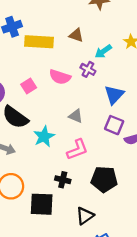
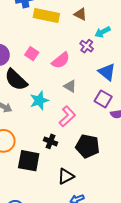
pink semicircle: (60, 77) -> (61, 60), moved, turned -66
pink square: (29, 86) -> (32, 54), turned -32
blue triangle: (114, 95) -> (107, 72), turned -42
pink L-shape: (77, 150) -> (67, 116), turned -30

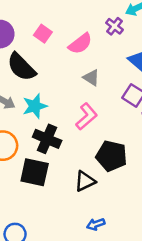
cyan star: (39, 101) -> (35, 106), moved
black cross: (50, 141) -> (47, 139), moved, size x1.5
black triangle: (66, 176) -> (85, 181), moved

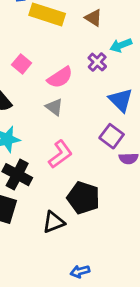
gray triangle: (91, 78) -> (54, 107), moved
blue arrow: (96, 224) -> (80, 271), moved

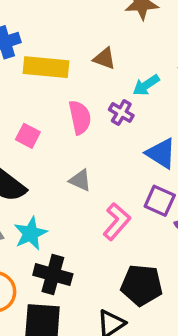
pink semicircle: (60, 77) -> (80, 117), moved, turned -56
pink L-shape: (60, 154) -> (117, 222), moved

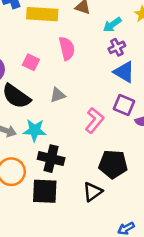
purple cross: (121, 113) -> (117, 47), moved, turned 35
gray triangle: (80, 180) -> (58, 95), moved, turned -42
cyan star: (31, 233) -> (35, 130), turned 30

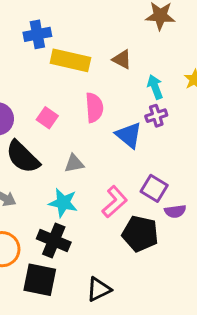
cyan arrow: (112, 25) -> (155, 87), turned 96
blue triangle: (124, 72) -> (129, 135), moved
cyan star: (35, 130) -> (63, 203), moved
black pentagon: (113, 164) -> (140, 234), moved

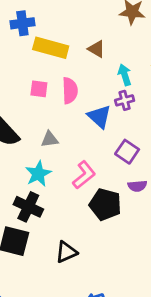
pink square: (47, 118) -> (39, 89), moved, turned -30
purple square: (154, 188) -> (127, 152), moved
cyan star: (63, 203) -> (38, 174), turned 30

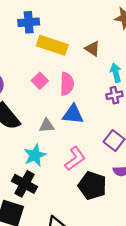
pink square: (39, 89) -> (40, 81), turned 35
blue triangle: (99, 116) -> (73, 114), moved, turned -40

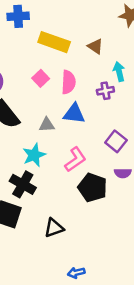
blue cross: (29, 22) -> (18, 16), moved
purple cross: (114, 95) -> (105, 91), moved

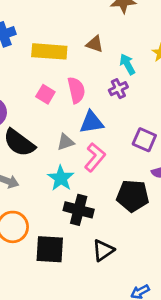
pink L-shape: (75, 159) -> (95, 157), moved
black cross: (23, 184) -> (79, 210), moved

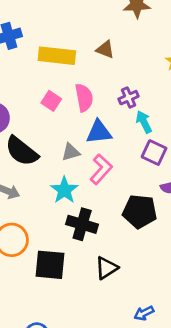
cyan arrow: (127, 64) -> (144, 122), moved

